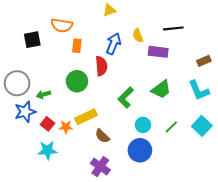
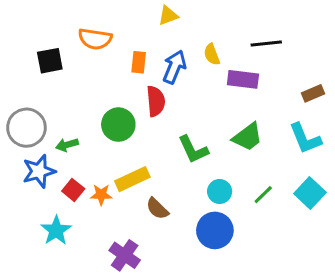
orange rectangle: (77, 46) -> (139, 62), moved
green L-shape: (126, 97) -> (193, 149), turned -70
cyan star: (48, 150) -> (56, 230), moved, turned -30
purple cross: (100, 167) -> (125, 255), moved

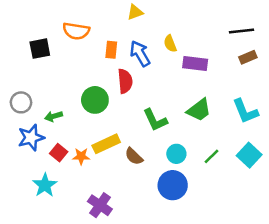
black line: (266, 44) -> (242, 31), moved
blue arrow: (174, 67) -> (140, 54), turned -52
brown rectangle: (313, 93) -> (248, 57), moved
gray circle: (26, 128) -> (21, 102), size x0.7
brown semicircle: (157, 209) -> (134, 156), moved

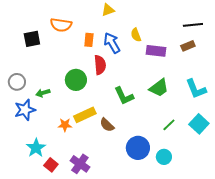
brown rectangle: (248, 57) -> (188, 46), moved
red square: (59, 153) -> (51, 165), moved
cyan circle: (176, 154) -> (164, 157), moved

